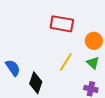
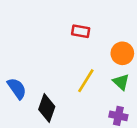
red rectangle: (62, 24) -> (81, 31), size x0.6

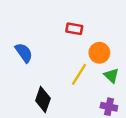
orange circle: (122, 53) -> (99, 53), moved
blue semicircle: (17, 88) -> (24, 53), moved

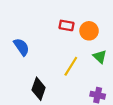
orange circle: (99, 53) -> (89, 31), moved
green triangle: (111, 76) -> (100, 57), moved

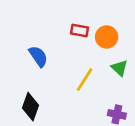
blue semicircle: (21, 47) -> (38, 56), moved
black diamond: (39, 89) -> (31, 107), moved

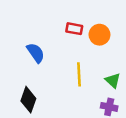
green triangle: (119, 68) -> (113, 80), moved
yellow line: (85, 79) -> (79, 74), turned -35

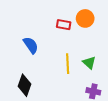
orange circle: (99, 35) -> (85, 18), moved
green triangle: (113, 80) -> (89, 63), moved

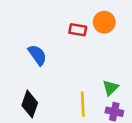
green triangle: (89, 63) -> (111, 88), moved, turned 32
yellow line: (68, 64) -> (83, 104), moved

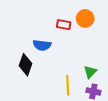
blue semicircle: (37, 55) -> (42, 45), moved, turned 132
black diamond: (30, 104) -> (26, 65), moved

